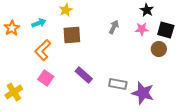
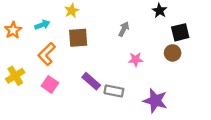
pink star: (142, 29) -> (136, 59), moved
black square: (166, 30) -> (180, 32), turned -30
gray rectangle: (118, 84) -> (114, 91), moved
yellow cross: (14, 92) -> (15, 76), moved

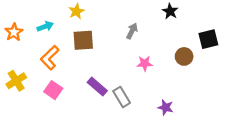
black square: (180, 32) -> (208, 39), moved
gray rectangle: (114, 91) -> (122, 97), turned 48
purple star: (155, 101) -> (166, 107), size x0.6

